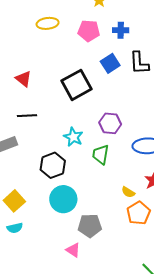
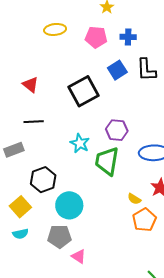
green trapezoid: (101, 155) -> (107, 161), size x1.4
black hexagon: (53, 165) -> (43, 180), moved
gray pentagon: (90, 226) -> (59, 236), moved

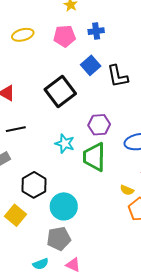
black L-shape: (146, 70) -> (118, 76), moved
cyan semicircle: (20, 234) -> (41, 264), moved
pink triangle: (79, 256) -> (73, 265), moved

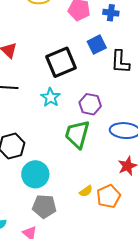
cyan star: (65, 144) -> (51, 97), moved
yellow semicircle: (127, 190) -> (86, 191), moved, turned -72
gray pentagon: (59, 239) -> (44, 206), moved

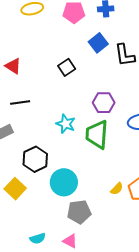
black square: (61, 62) -> (67, 67), size x0.6
cyan star: (51, 97) -> (66, 124), moved

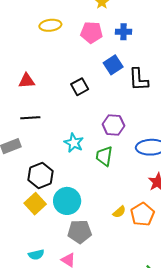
red triangle: (13, 66) -> (27, 81), turned -42
green trapezoid: (97, 135) -> (104, 156), size x0.7
yellow square: (15, 189) -> (35, 204), moved

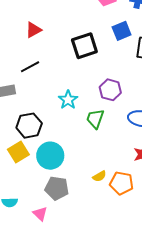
red triangle: (27, 81) -> (33, 30), turned -36
black square: (80, 87) -> (84, 46), size x1.5
black line: (30, 118) -> (30, 67), turned -36
orange pentagon: (142, 214) -> (122, 183), turned 30

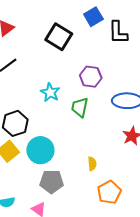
black square: (84, 46) -> (59, 37), turned -32
yellow semicircle: (99, 176) -> (92, 164), turned -56
orange pentagon: (122, 183) -> (109, 192), moved, turned -30

